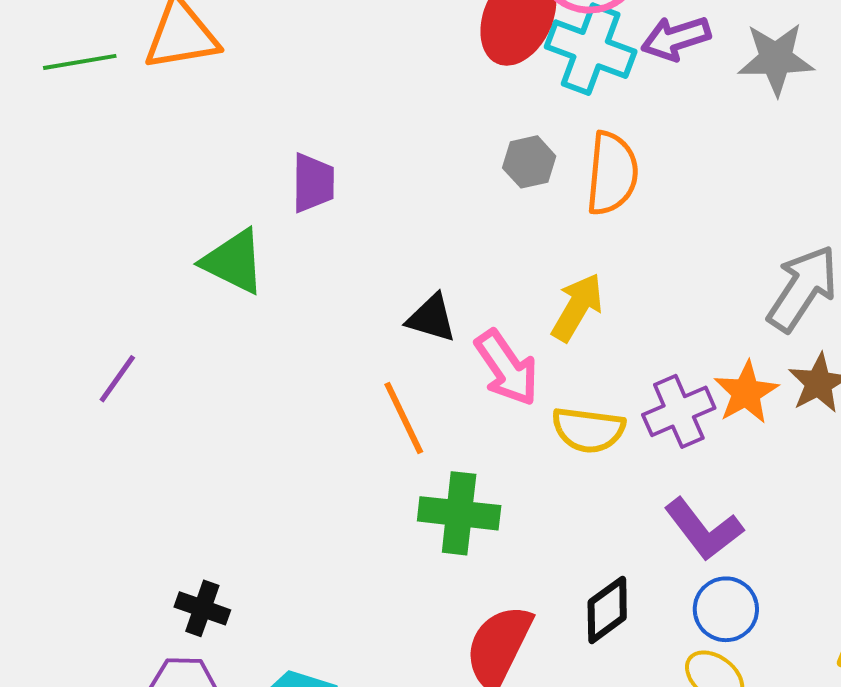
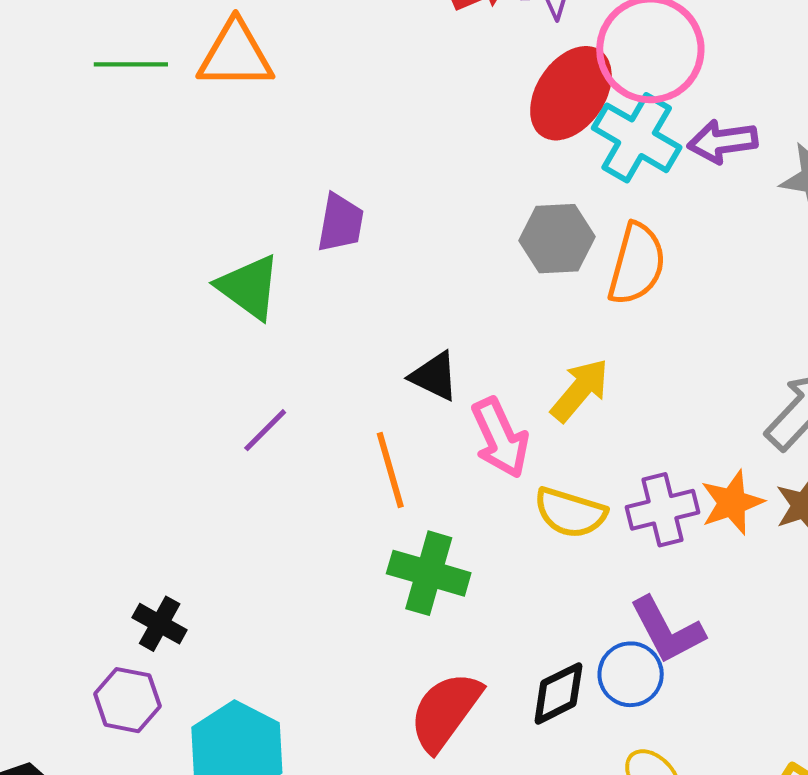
gray hexagon: (529, 162) -> (557, 239), size x1.4
purple line: (117, 379) -> (265, 430), moved
blue circle: (726, 609) -> (631, 674), moved

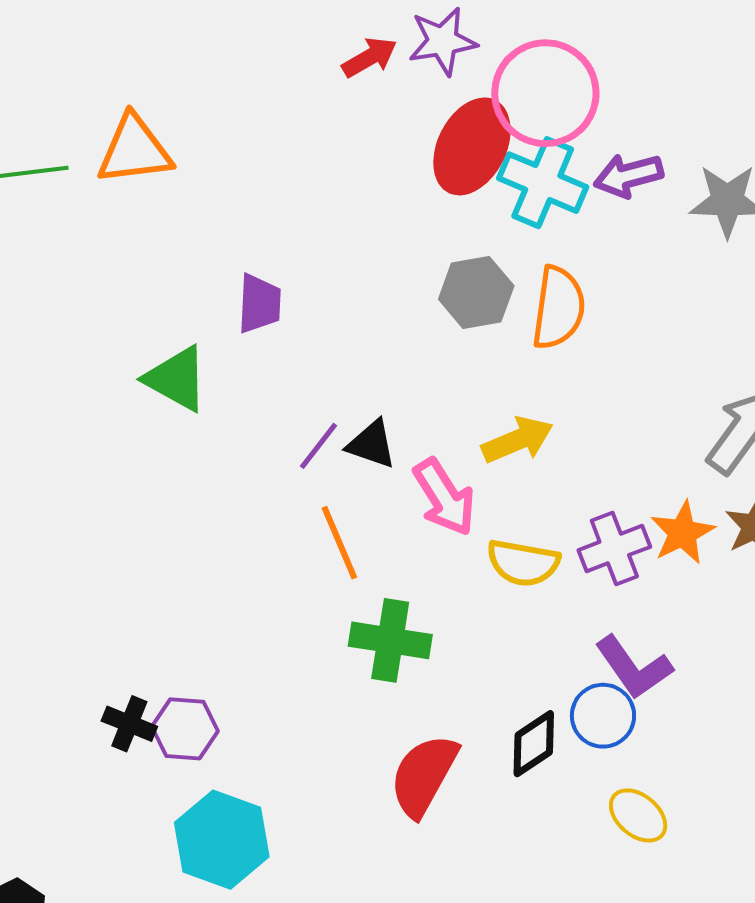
yellow arrow: (580, 390) -> (518, 440), turned 34
purple line: (265, 430) -> (318, 446), moved
purple hexagon: (127, 700) -> (185, 729), moved

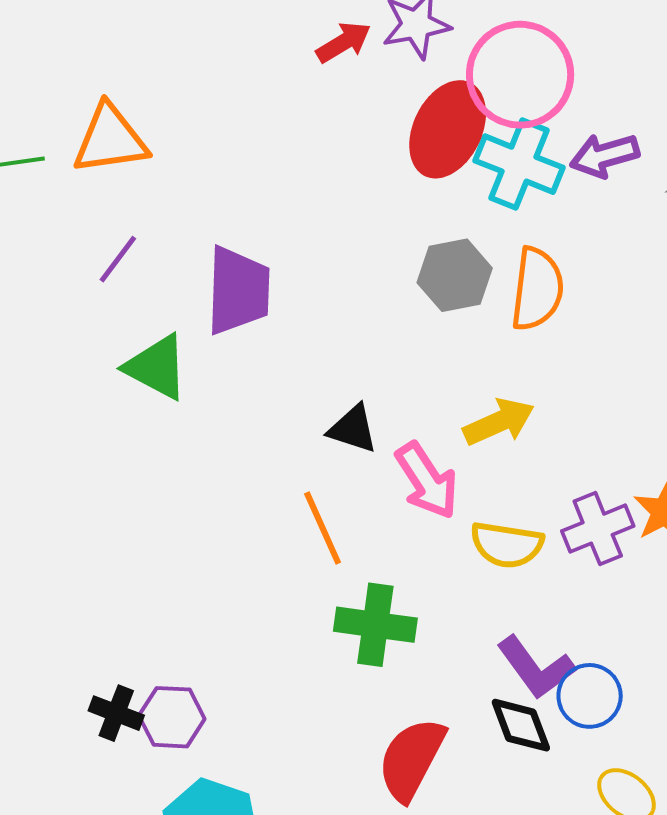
purple trapezoid: (259, 304) -> (238, 291), size x1.5
purple line: (318, 446) -> (118, 259), moved
purple L-shape: (634, 667) -> (536, 668), moved
black diamond: (534, 744) -> (521, 725), turned -76

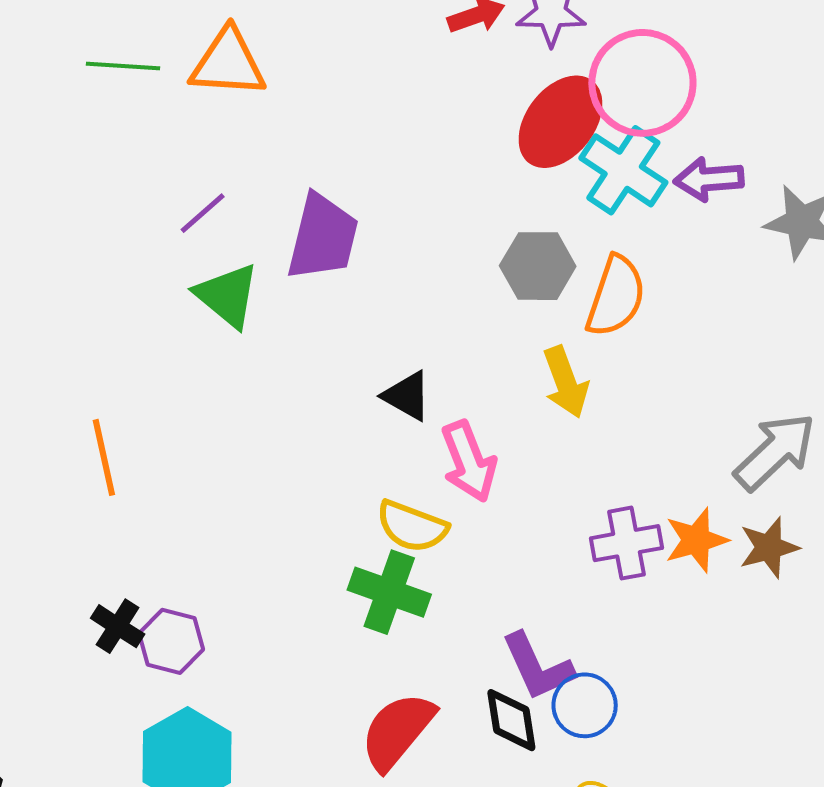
purple line: (118, 259) -> (203, 213), moved
yellow arrow: (499, 422) -> (566, 382), moved, turned 82
orange line: (323, 528) -> (104, 457), moved
yellow semicircle: (507, 545) -> (412, 526), moved

